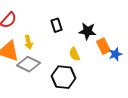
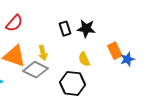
black star: (87, 31) -> (86, 29), moved
yellow arrow: (28, 42) -> (43, 53), moved

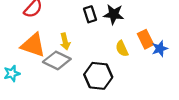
yellow semicircle: (84, 59) -> (122, 49), moved

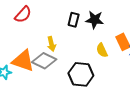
black rectangle: (90, 14) -> (74, 20), turned 32
orange triangle: (33, 45) -> (23, 61), moved

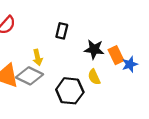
black star: (95, 20) -> (94, 49), moved
yellow semicircle: (102, 50) -> (94, 77), moved

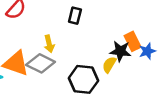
black star: (94, 49) -> (120, 51), moved
yellow semicircle: (94, 77) -> (109, 65), turned 56

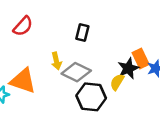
black star: (120, 51) -> (128, 68), turned -30
gray diamond: (41, 63) -> (76, 72), moved

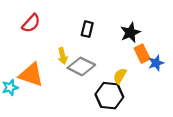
black star: (128, 68) -> (130, 33), moved
black hexagon: (91, 97) -> (109, 96), moved

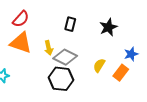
orange rectangle: (142, 54) -> (121, 73), moved, turned 63
orange triangle: (31, 75) -> (21, 43), moved
black hexagon: (109, 96) -> (61, 79), moved

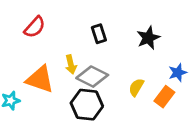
black rectangle: (70, 24) -> (99, 34), turned -32
orange triangle: (21, 43) -> (40, 79), moved

